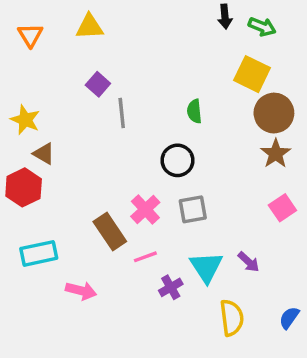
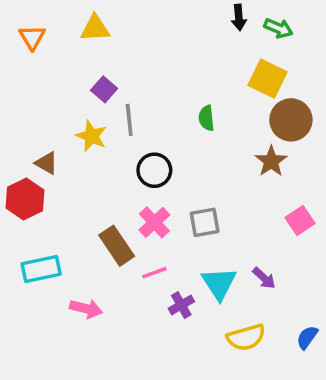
yellow star: (25, 120) -> (91, 136), moved
brown star: (276, 154) -> (271, 161), moved
black circle: (178, 160) -> (154, 170), moved
yellow semicircle: (232, 318) -> (246, 337), turned 81

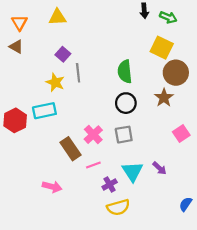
green semicircle: (206, 118) -> (125, 72), size x1.5
brown triangle: (47, 163) -> (16, 47), moved
black circle: (154, 170) -> (126, 103), moved
cyan rectangle: (41, 269) -> (44, 111), moved
yellow semicircle: (246, 337) -> (118, 207), moved

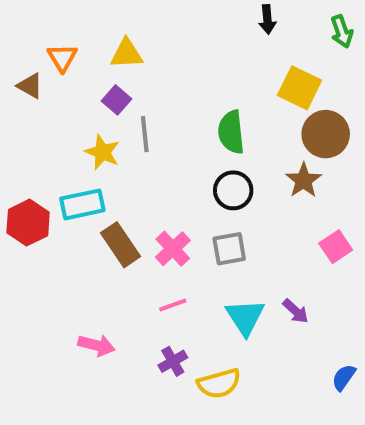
yellow triangle: (57, 17) -> (127, 54), moved
green arrow: (168, 17) -> (342, 32), moved, turned 49
orange triangle: (19, 23) -> (62, 58), moved
brown rectangle: (70, 149) -> (121, 245), moved
purple cross: (110, 185) -> (173, 361), moved

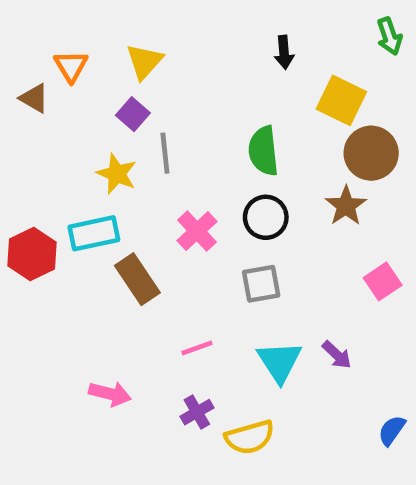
black arrow: (267, 19) -> (284, 52), moved
yellow triangle: (127, 54) -> (144, 61), turned -45
pink cross: (173, 249) -> (197, 231), moved

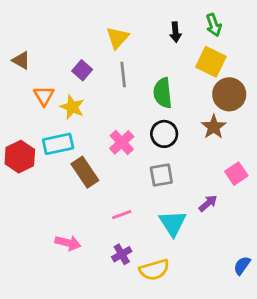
green arrow: (389, 36) -> (214, 25), moved
yellow triangle: (144, 61) -> (117, 38), moved
orange triangle: (71, 66) -> (44, 96), moved
gray line: (165, 153) -> (123, 75), moved
purple arrow: (337, 355) -> (208, 203), moved, turned -84

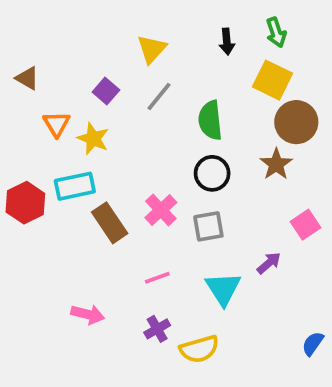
gray line: (123, 75) -> (159, 96), turned 45
pink cross: (122, 142) -> (161, 210), moved

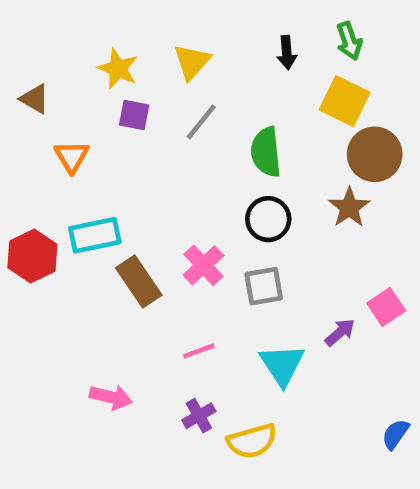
purple square: (106, 91) -> (134, 115), turned -30
yellow star: (93, 139) -> (118, 69), moved
pink square: (305, 225) -> (386, 307), moved

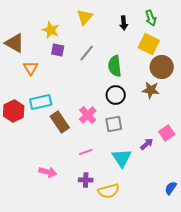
yellow triangle: (192, 62) -> (85, 17), moved
brown triangle: (35, 99) -> (15, 43), size x1.5
brown star: (349, 207) -> (151, 90), turned -30
purple cross: (199, 416) -> (86, 180), turned 32

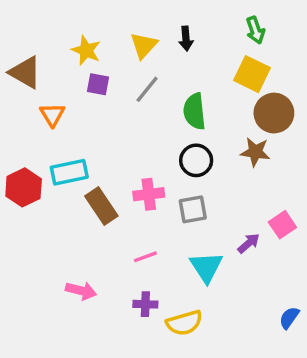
yellow triangle: (85, 17) -> (144, 45), moved
black arrow: (124, 23) -> (186, 39), moved
pink cross: (88, 115) -> (149, 194), turned 36

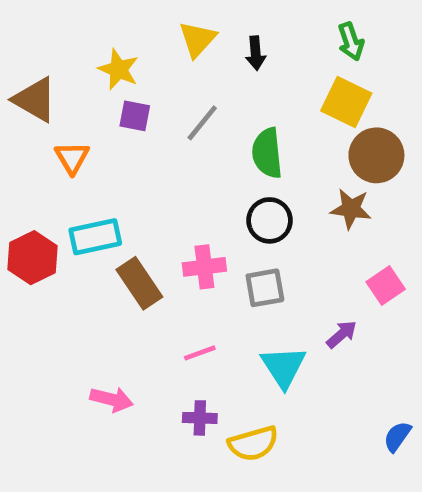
yellow triangle: (144, 45) -> (197, 39), moved
pink square: (282, 225) -> (386, 286), moved

